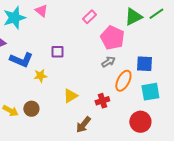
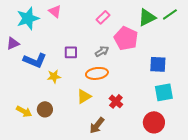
gray arrow: (108, 62) -> (102, 51), moved
orange ellipse: (123, 81) -> (97, 73), moved, turned 55
red cross: (102, 101) -> (116, 101), turned -32

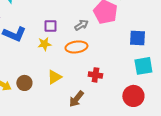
yellow star: (54, 76) -> (44, 44), moved
yellow triangle: (84, 96) -> (54, 77), moved
red cross: (116, 101) -> (95, 75), turned -32

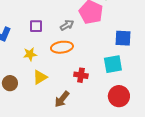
yellow star: (44, 44) -> (30, 54), moved
cyan square: (143, 66) -> (113, 64), moved

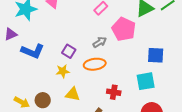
purple square: (36, 26) -> (69, 51), moved, turned 32
yellow triangle: (40, 77) -> (73, 94), turned 42

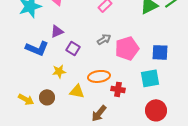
pink pentagon: (124, 29) -> (127, 48), moved, turned 30
purple triangle: (11, 34) -> (57, 31), moved
orange ellipse: (95, 64) -> (99, 76), moved
yellow star: (63, 71) -> (59, 71), moved

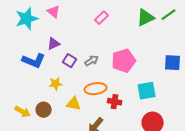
gray arrow: (104, 39) -> (92, 61), moved
blue square: (160, 52) -> (173, 63), moved

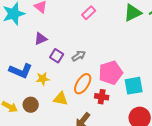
blue L-shape: (34, 61) -> (21, 71), moved
pink pentagon: (124, 61) -> (111, 73), moved
orange ellipse: (96, 89) -> (83, 84), turned -50

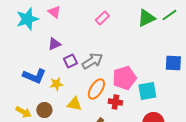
purple square: (57, 56) -> (70, 61), turned 32
gray arrow: (79, 56) -> (92, 61), size x1.5

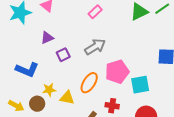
gray arrow: (92, 61) -> (95, 47), moved
yellow star: (56, 84) -> (49, 90), moved
red cross: (115, 102) -> (112, 106), moved

